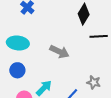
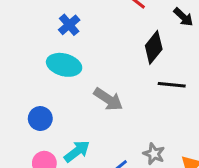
cyan ellipse: (18, 43) -> (64, 65), moved

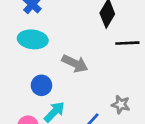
blue circle: (40, 119) -> (41, 85), moved

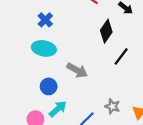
black line: (127, 43) -> (121, 56), turned -54

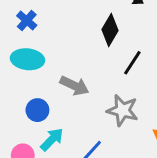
gray star: (112, 106) -> (123, 110), moved, size x1.5

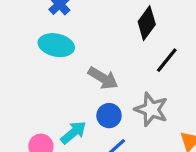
blue circle: (37, 110) -> (109, 116), moved

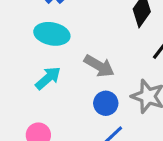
cyan arrow: (73, 133) -> (48, 78), moved

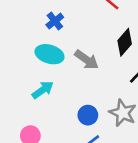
gray arrow: (99, 66) -> (87, 60), moved

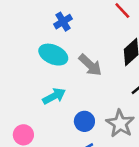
cyan arrow: (43, 90) -> (54, 96), moved

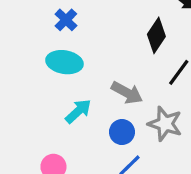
gray arrow: (90, 65) -> (127, 93), moved

